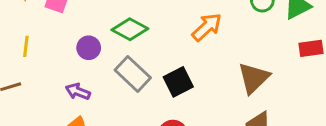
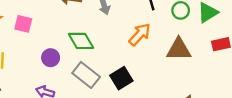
green diamond: (130, 29) -> (81, 41), turned 36
brown triangle: (254, 78) -> (179, 49), moved, turned 48

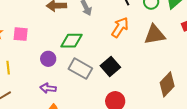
green diamond: (81, 41) -> (71, 41), turned -50

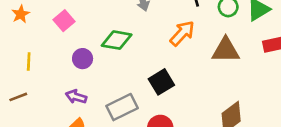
pink square: (21, 34) -> (64, 21), moved, turned 35
gray rectangle: (80, 69) -> (122, 107), moved, turned -65

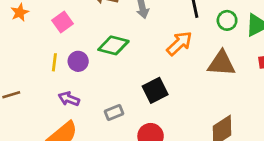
yellow line: (29, 61) -> (54, 62), moved
gray rectangle: (122, 107) -> (114, 113), size x0.6

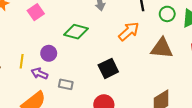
purple circle: (78, 61) -> (49, 53), moved
yellow line: (54, 62) -> (22, 61), moved
gray rectangle: (114, 113) -> (66, 84), moved, turned 32

